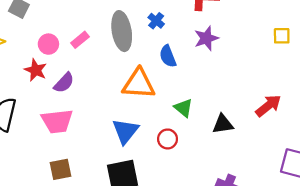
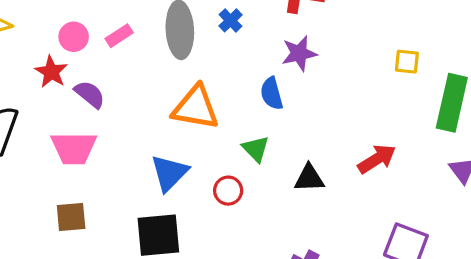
blue semicircle: (168, 56) -> (272, 93), moved
purple semicircle: (64, 83) -> (90, 94), turned -100

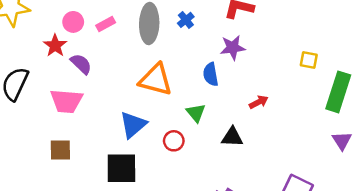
red arrow: (377, 159) -> (259, 102), moved, size x0.7

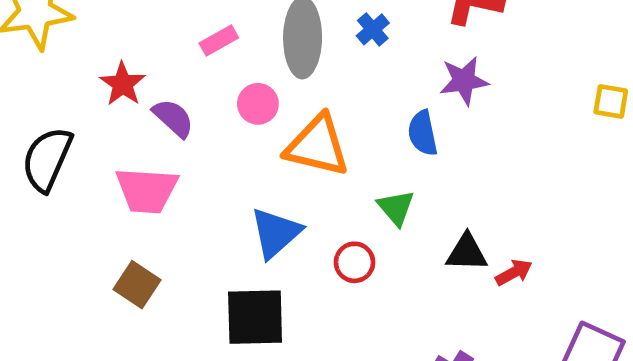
pink circle: (73, 22) -> (258, 104), moved
red arrow: (259, 102) -> (514, 273), moved
brown square: (60, 150) -> (137, 285), turned 35

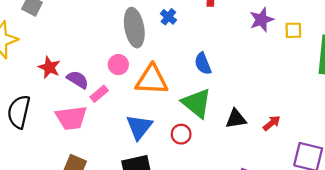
pink rectangle: (219, 40) -> (99, 94), moved
purple star: (464, 81) -> (262, 20), moved
green triangle: (396, 208) -> (197, 103), size x1.6
red arrow: (514, 273) -> (272, 123), moved

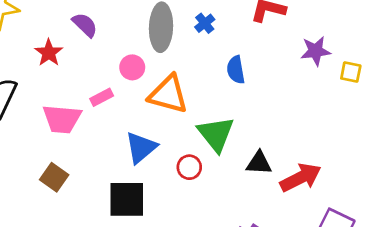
blue semicircle: (203, 64) -> (236, 70), moved
purple semicircle: (78, 80) -> (85, 25), moved
red arrow: (272, 123) -> (301, 178), size x1.8

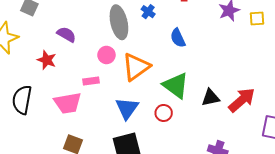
orange triangle: (168, 94) -> (136, 67), turned -36
pink rectangle: (102, 97) -> (91, 81), turned 35

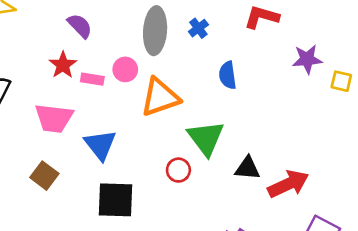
red star: (47, 60) -> (63, 65), moved
pink rectangle: (91, 81) -> (92, 79), moved
blue triangle: (127, 108) -> (100, 145), moved, turned -30

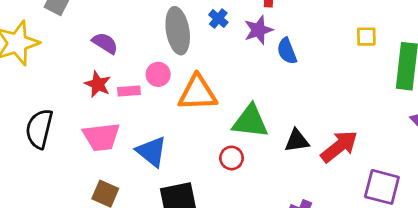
purple star: (307, 59) -> (258, 30), moved
blue semicircle: (228, 75) -> (287, 51), moved
orange triangle: (160, 97) -> (198, 93), turned 30
green triangle: (206, 138) -> (250, 121), turned -33

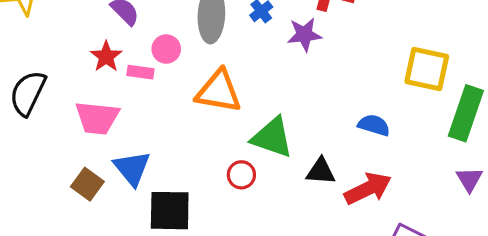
yellow square: (366, 37) -> (427, 69), size x1.8
blue semicircle: (287, 51) -> (374, 125), moved, turned 116
pink circle: (158, 74) -> (166, 49), moved
blue triangle: (151, 152) -> (132, 168), moved

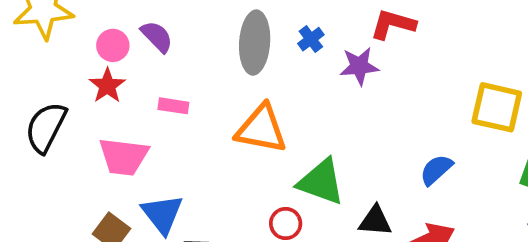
pink circle: (166, 49) -> (113, 45), moved
red star: (106, 57) -> (107, 86), moved
blue semicircle: (374, 125) -> (436, 170), turned -60

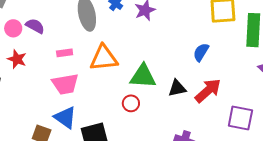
pink circle: (113, 45) -> (13, 28), moved
pink rectangle: (173, 106) -> (65, 53), moved
pink trapezoid: (124, 157) -> (65, 84), moved

